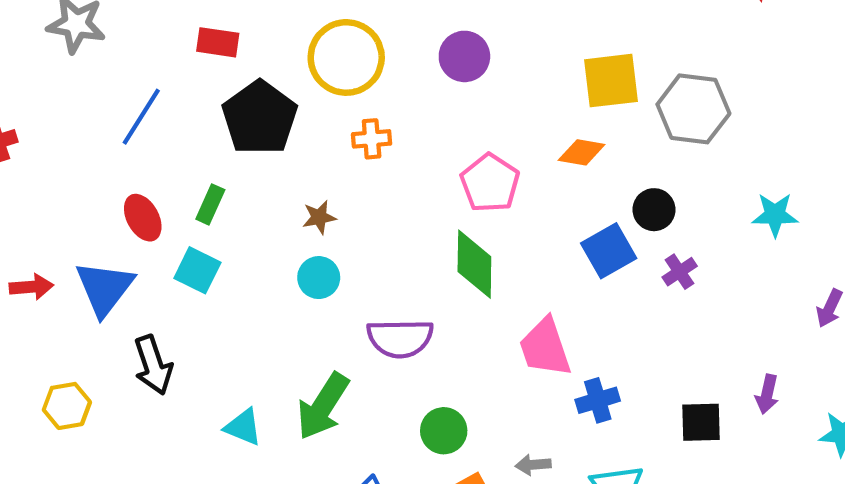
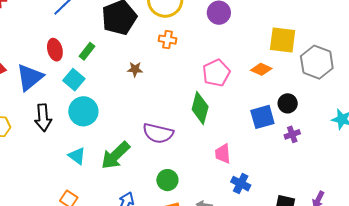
cyan circle: (319, 278) -> (83, 111), moved, size x1.5
pink trapezoid: (545, 347) -> (223, 154), size x0.7
blue cross: (598, 400) -> (241, 184), turned 30

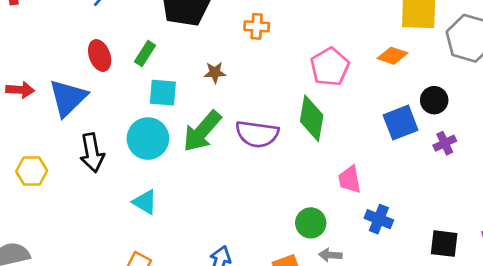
cyan square: (74, 80) -> (163, 93), moved, turned -30
purple semicircle: (158, 133) -> (257, 134), moved
green arrow: (115, 155) -> (202, 131), moved
green circle: (167, 180) -> (311, 223), moved

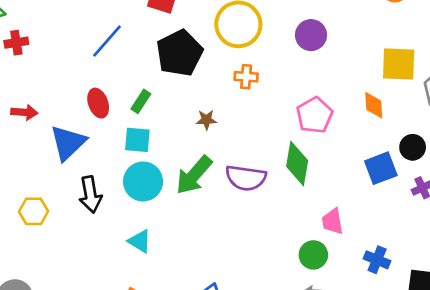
orange diamond: (392, 56) -> (374, 105), turned 68
red arrow: (20, 90) -> (24, 112), moved
cyan square: (163, 93) -> (137, 140), moved
blue cross: (379, 219) -> (377, 260), moved
green circle: (311, 223) -> (313, 255), moved

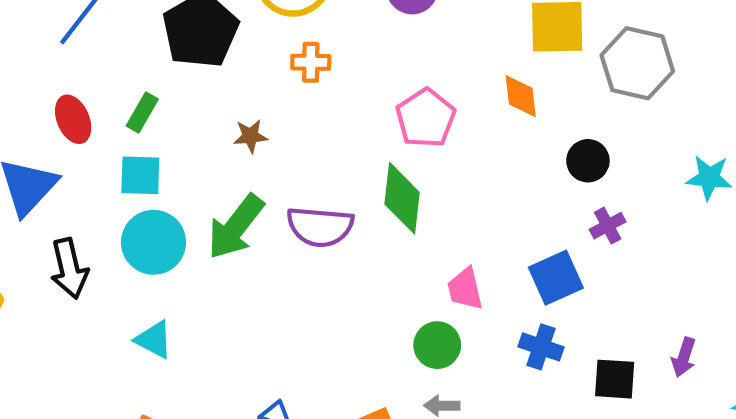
blue square: (381, 168) -> (556, 278), moved

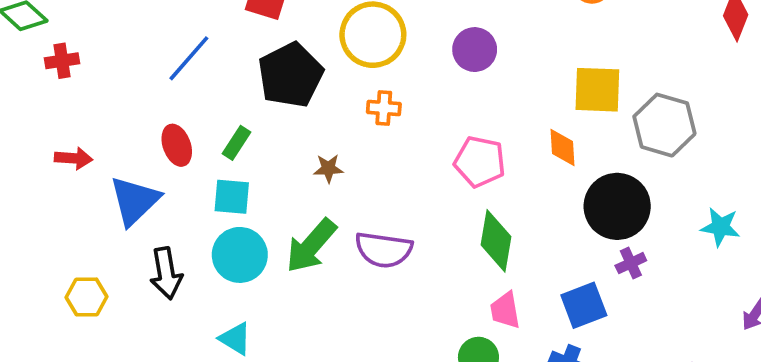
pink pentagon: (426, 118) -> (480, 162), turned -30
black circle: (588, 161) -> (617, 206), size x1.8
green diamond: (402, 198) -> (496, 241), moved

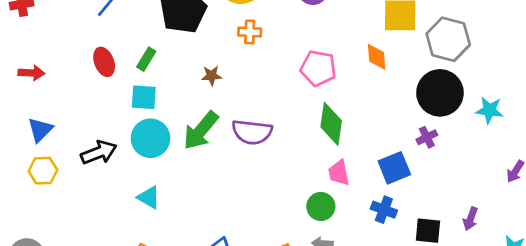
blue triangle: (135, 201) -> (40, 130), moved, size x0.7
black circle: (617, 206) -> (440, 93), moved
black arrow: (166, 273) -> (99, 152), turned -100

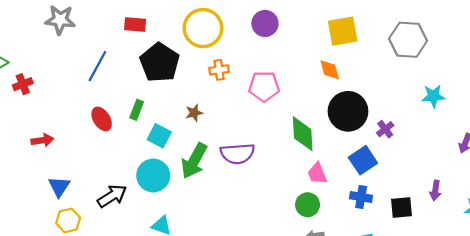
gray hexagon: (448, 39) -> (408, 40), moved
pink pentagon: (318, 68) -> (264, 86), moved
black circle: (440, 93) -> (348, 111), moved
cyan square: (144, 97) -> (159, 136), moved, turned 35

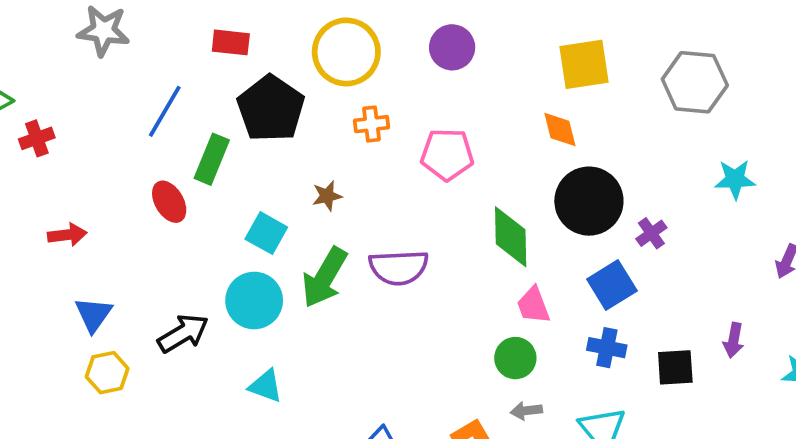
green rectangle: (137, 110) -> (212, 159), moved, size x1.4

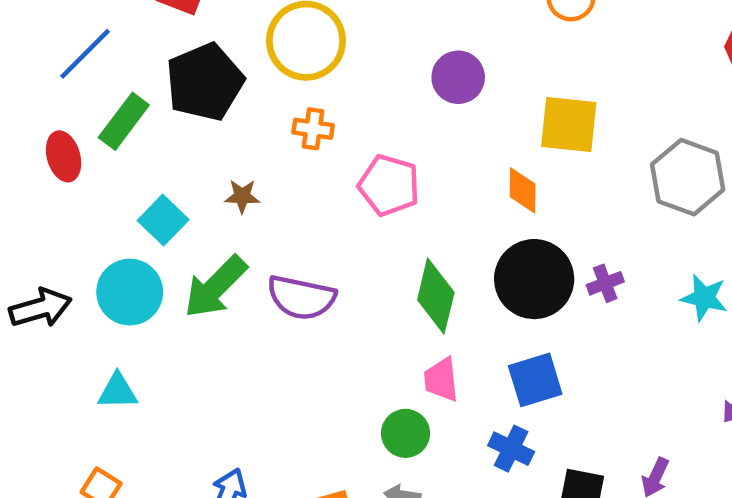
purple circle: (452, 47) -> (458, 77), moved
purple cross: (651, 233) -> (605, 283), moved
cyan triangle: (266, 386) -> (118, 391), turned -36

